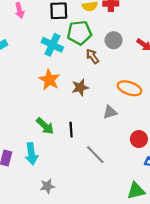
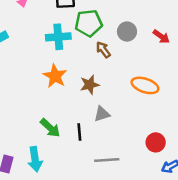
cyan cross: (52, 45) -> (58, 37), turned -30
gray triangle: (110, 112) -> (102, 114), moved
gray line: (95, 155) -> (107, 160), turned -50

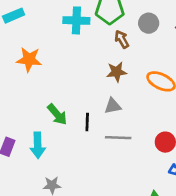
orange star: (55, 76) -> (29, 59), moved, turned -30
brown star: (90, 85) -> (117, 72), moved
gray line: (107, 160) -> (118, 138), moved

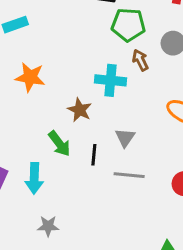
cyan cross: (76, 20) -> (110, 80), moved
brown star: (117, 72) -> (80, 110), moved, turned 30
gray triangle: (113, 106) -> (125, 138), turned -48

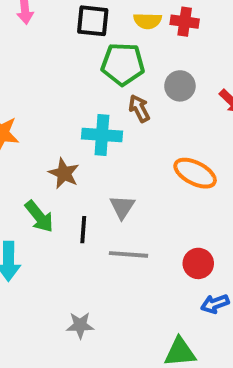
gray star: (48, 226) -> (80, 325), moved

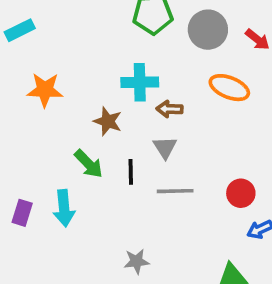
gray circle: (180, 86) -> (208, 30), size x1.4
brown arrow: (139, 108) -> (170, 109), moved, turned -55
orange ellipse: (195, 173) -> (229, 88), moved

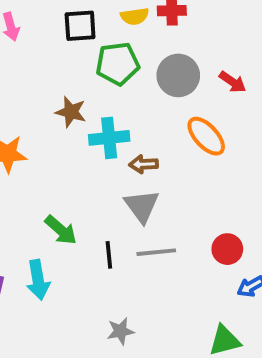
orange ellipse: (229, 88) -> (206, 136), turned 30
brown star: (108, 121) -> (71, 112), moved
gray triangle: (165, 147) -> (142, 206), size x1.4
black line: (131, 172) -> (109, 255), moved

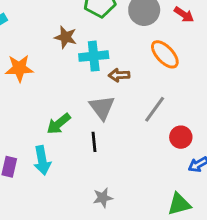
gray triangle: (142, 206) -> (102, 108), moved
green arrow: (61, 230) -> (59, 124), turned 100
gray line: (156, 252) -> (155, 109), moved, turned -48

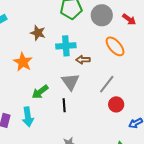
brown star: (66, 37) -> (38, 33), moved
orange star: (19, 68) -> (23, 62), moved, turned 30
red circle: (181, 137) -> (116, 104), moved

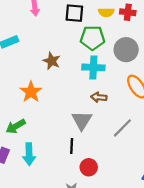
cyan cross: (66, 46) -> (93, 67), moved
green arrow: (40, 92) -> (16, 126), moved
red circle: (116, 104) -> (89, 167), moved

